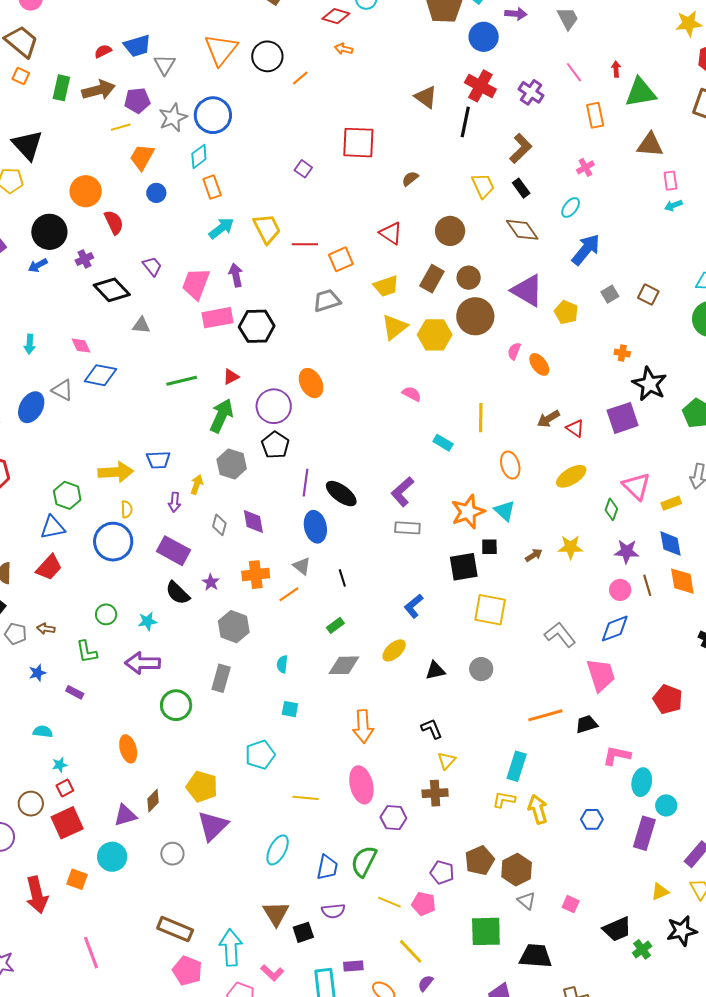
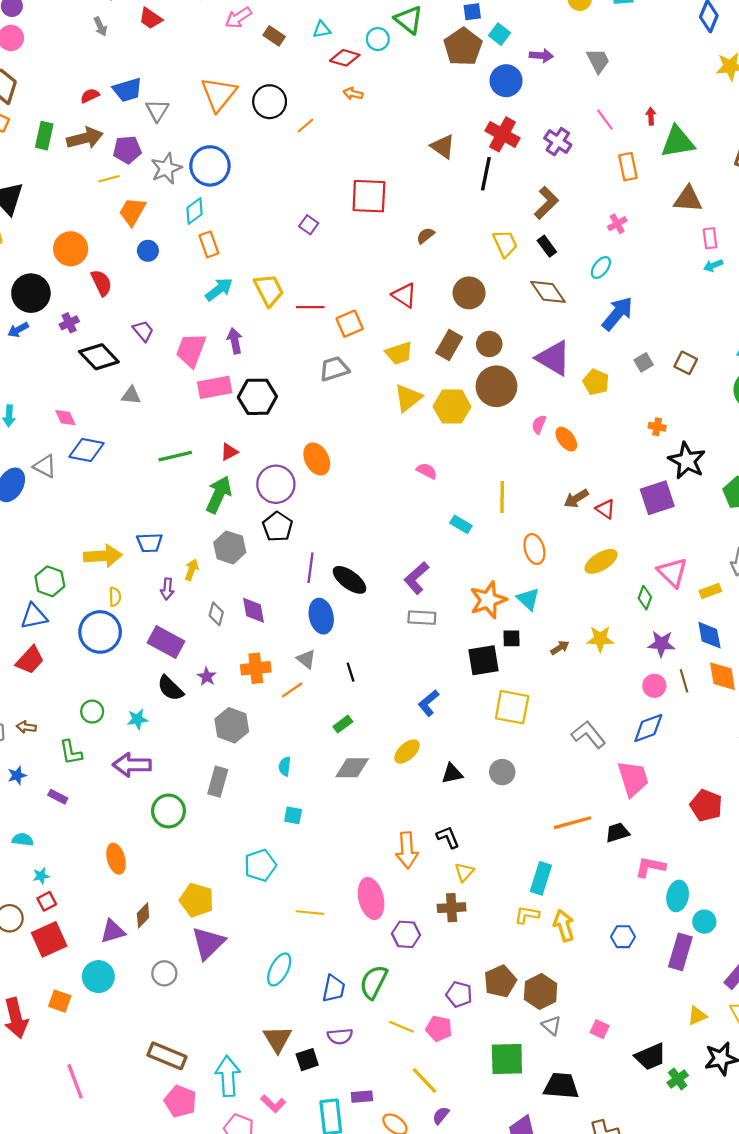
orange arrow: (363, 726) -> (407, 850), moved

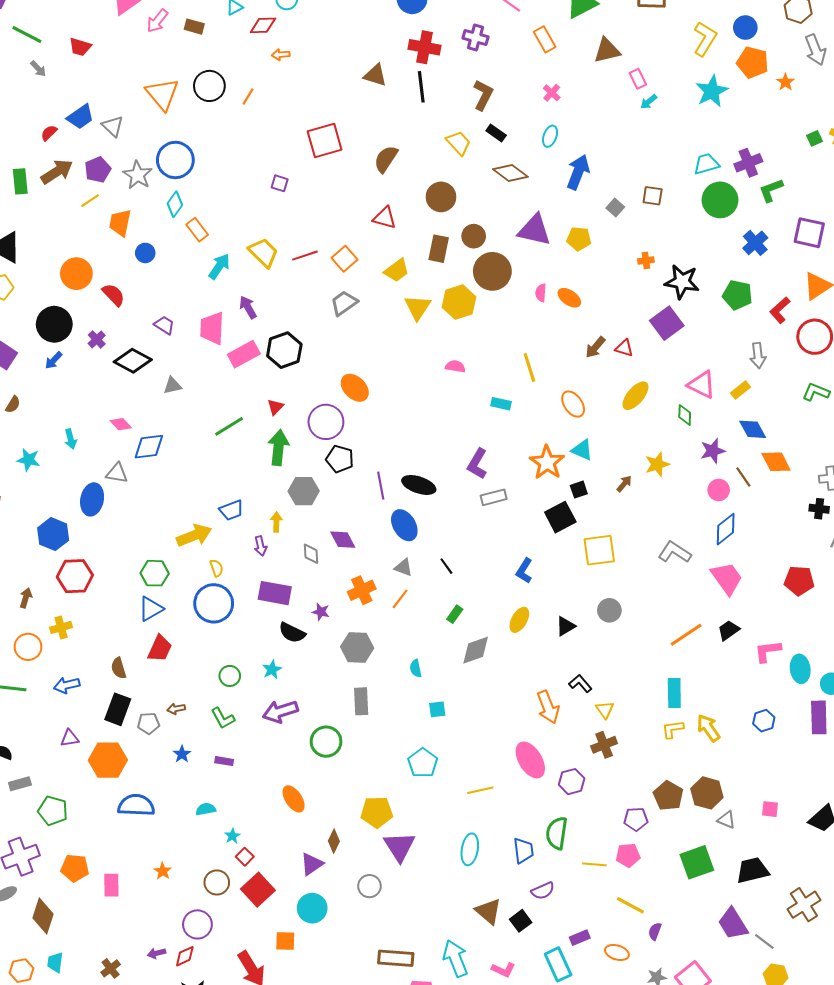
brown semicircle: (425, 236) -> (386, 159), size x1.6

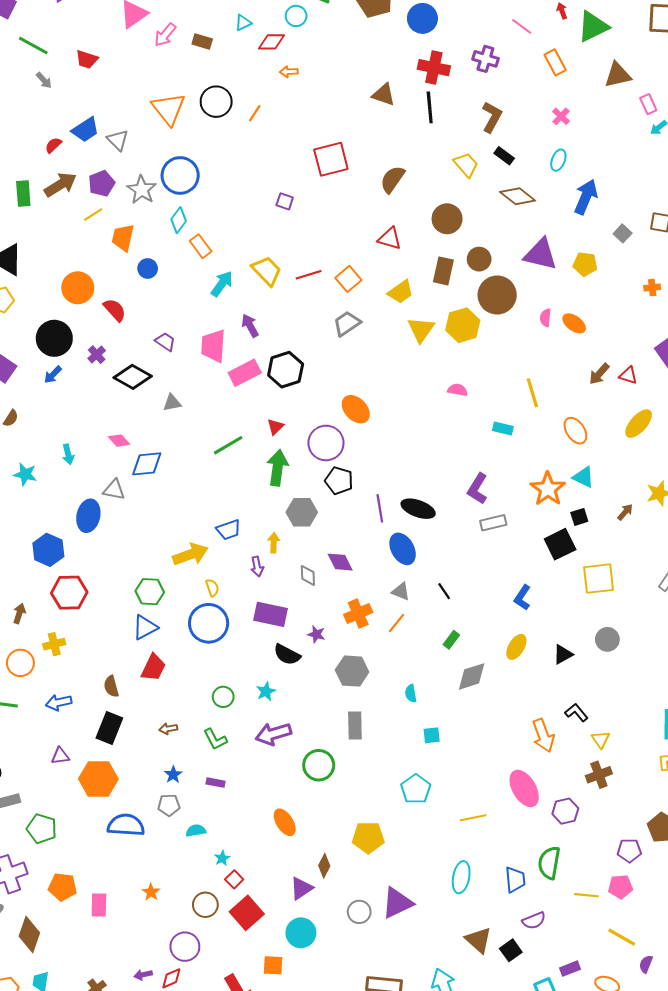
gray pentagon: (149, 723) -> (169, 805), moved
purple triangle: (399, 847) -> (397, 903), moved, turned 36

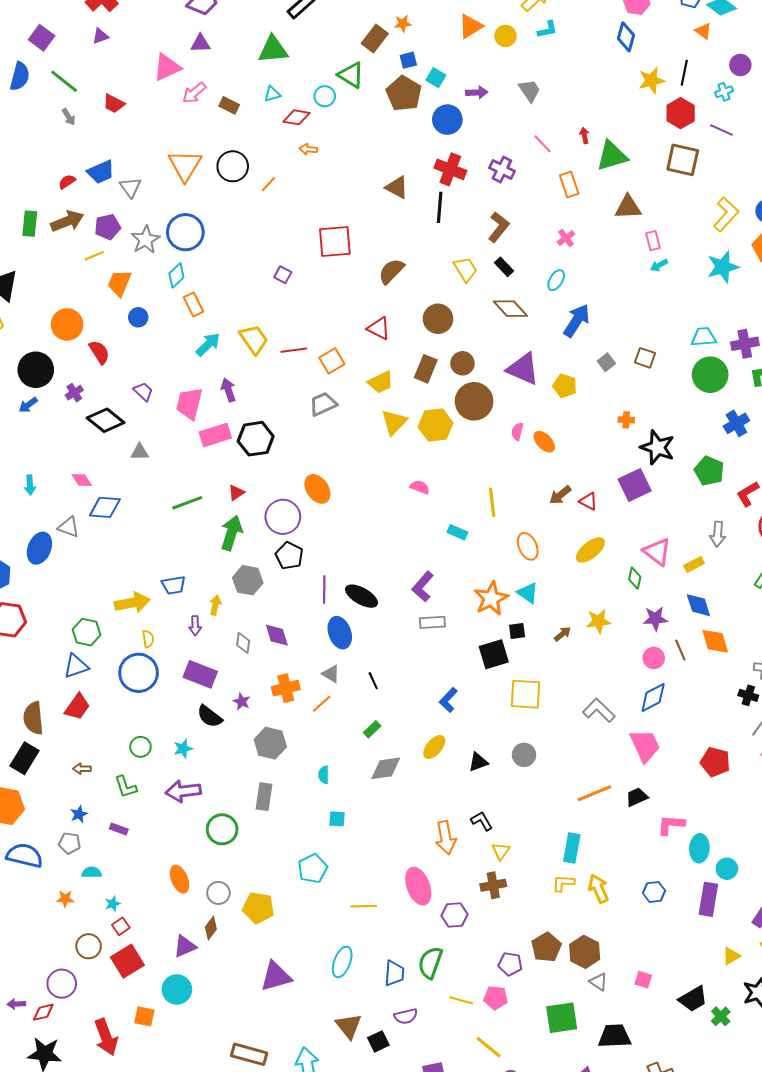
brown semicircle: (111, 686) -> (33, 718), size x1.5
orange star: (151, 892) -> (65, 899), moved, turned 30
gray circle: (359, 912) -> (218, 893), moved

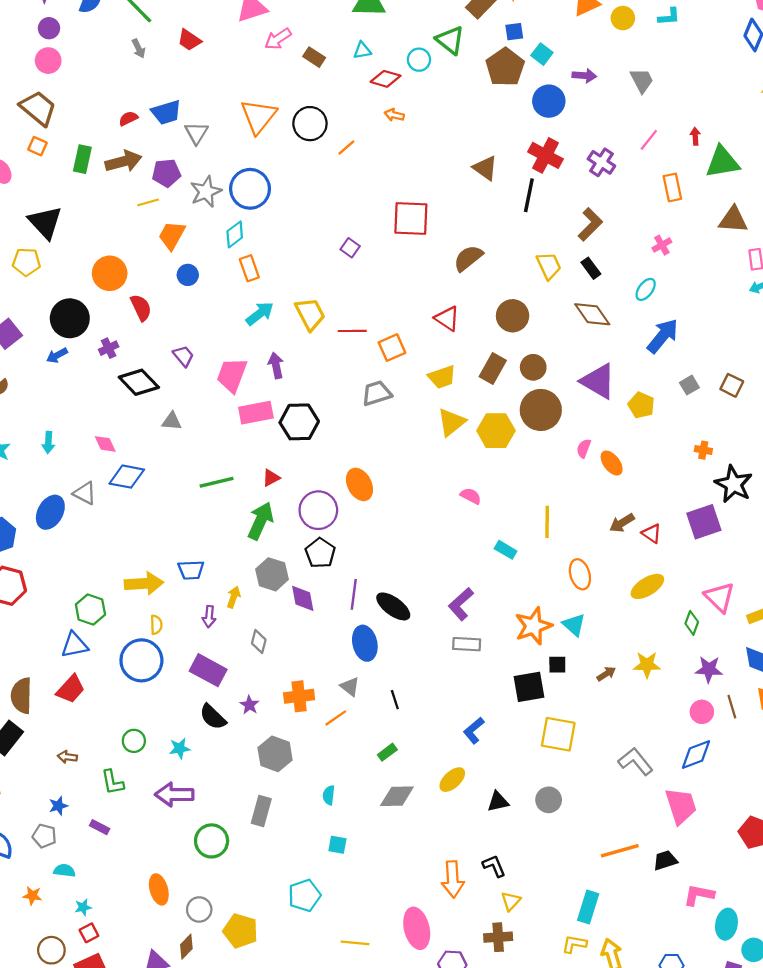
pink line: (543, 144) -> (649, 140), turned 75
purple diamond: (277, 635) -> (303, 598), moved

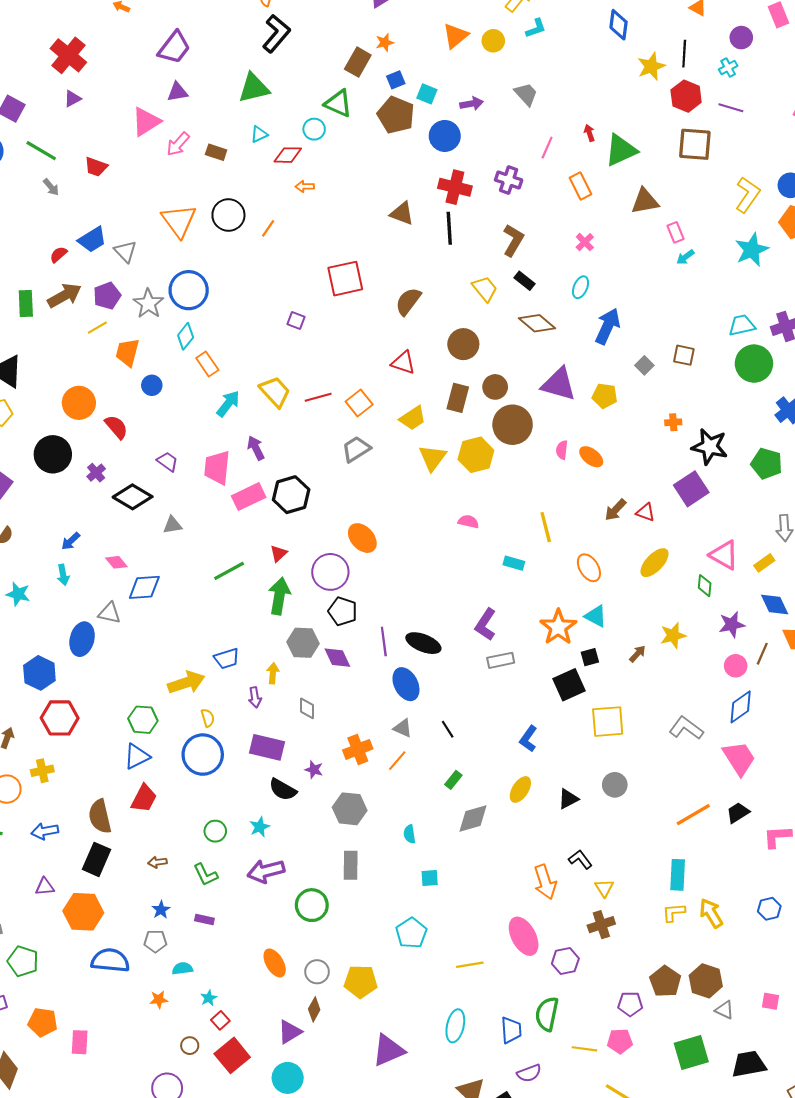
blue arrow: (57, 355) -> (71, 541), moved
brown line: (732, 707) -> (762, 654), turned 55
brown circle: (51, 950) -> (190, 1046), size x0.7

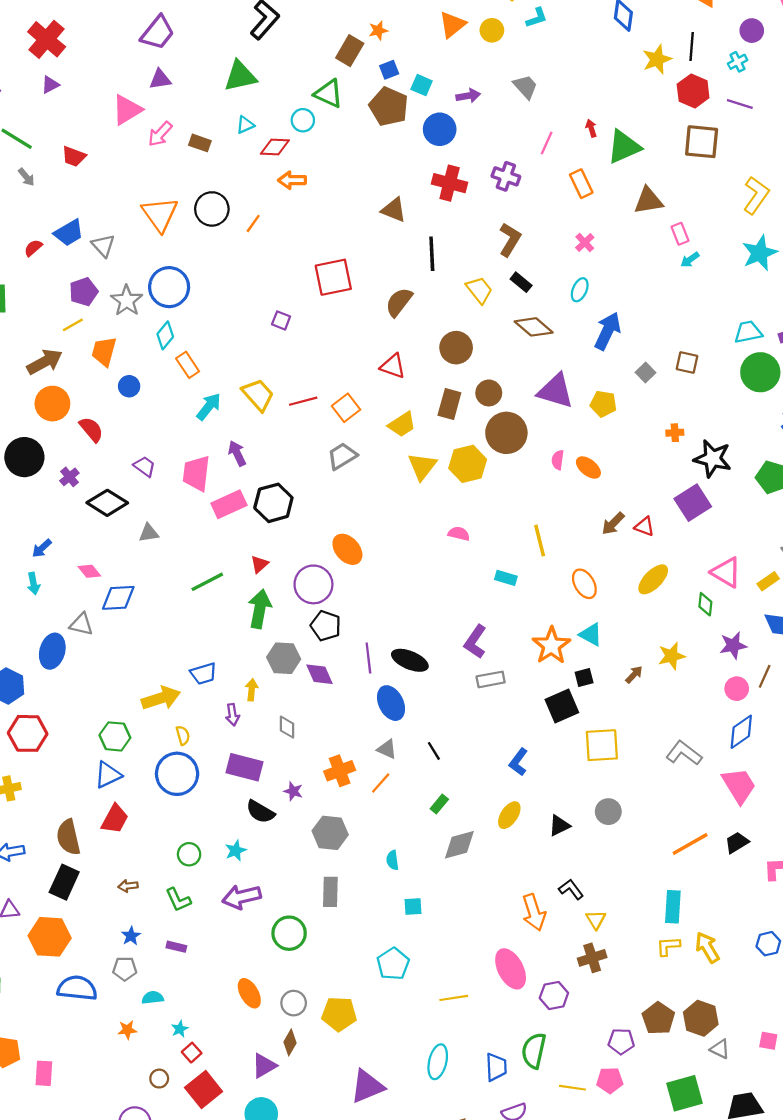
orange arrow: (305, 186) -> (292, 180), size x1.4
black line: (449, 228) -> (432, 254), moved
brown arrow: (64, 296) -> (45, 362), moved

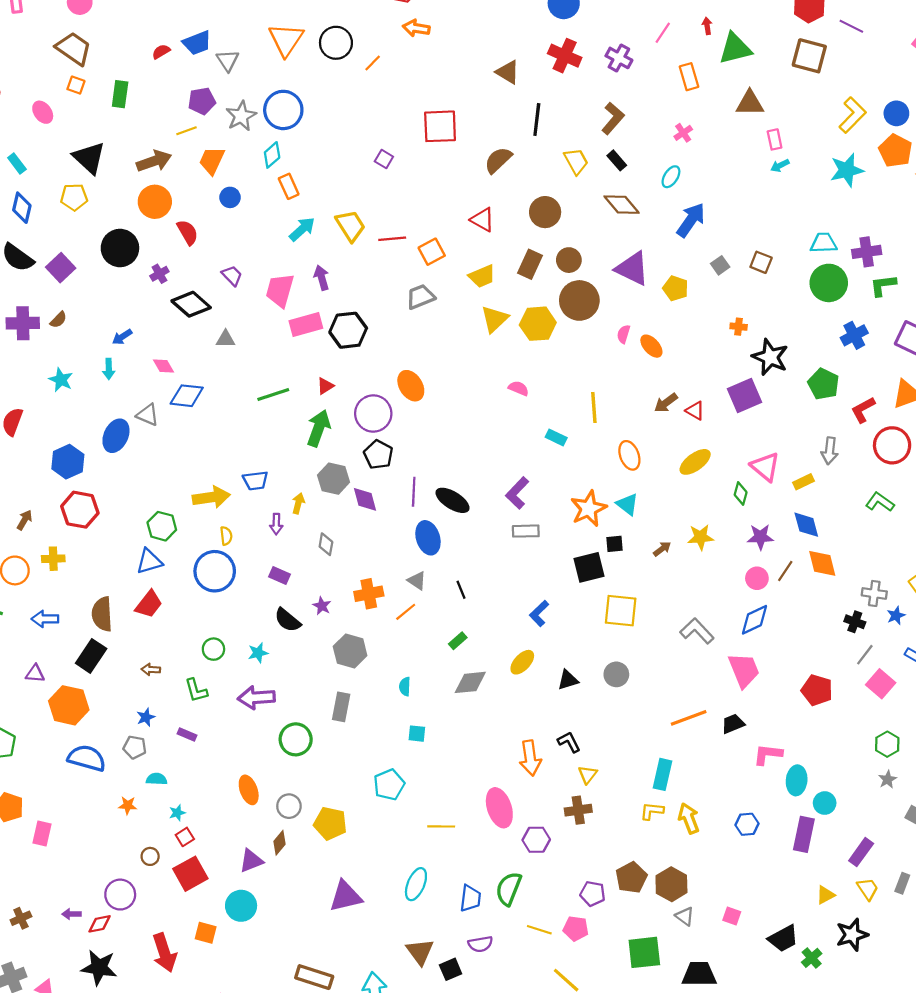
purple rectangle: (245, 767) -> (279, 576), size x0.6

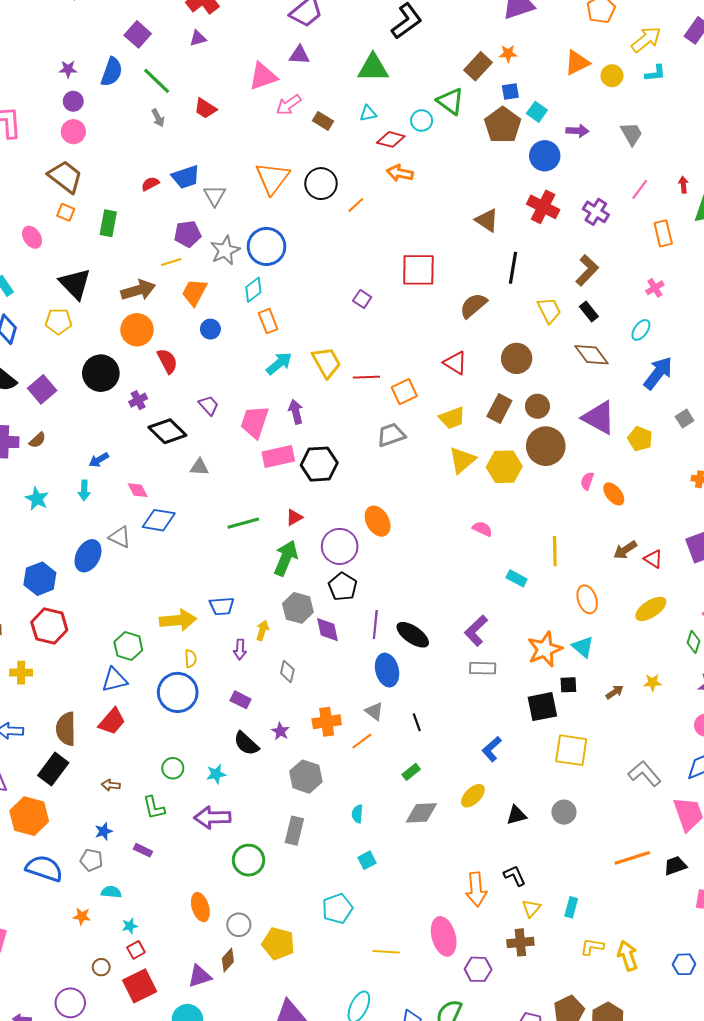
yellow star: (701, 537) -> (653, 682), size x0.7
cyan square: (417, 734) -> (367, 860), turned -36
cyan rectangle: (662, 774) -> (571, 907), moved, size x0.7

